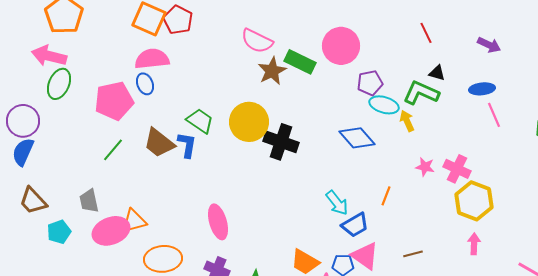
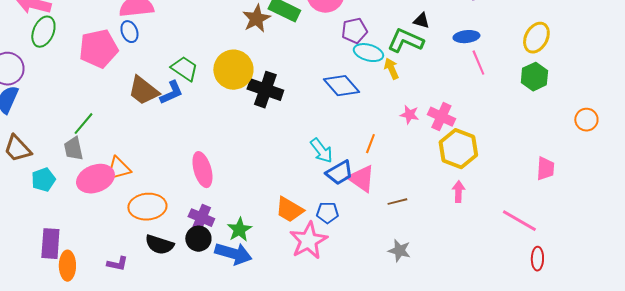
blue L-shape: (187, 145) -> (171, 93), turned 56
green line: (113, 150) -> (83, 124), moved
pink triangle: (365, 256) -> (361, 179), moved

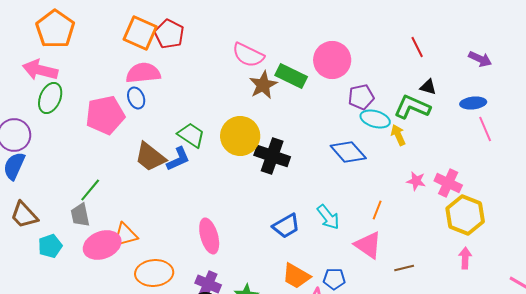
blue trapezoid: (339, 173) -> (286, 226), moved

